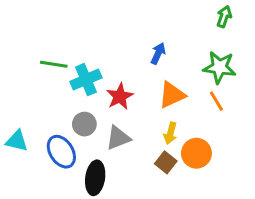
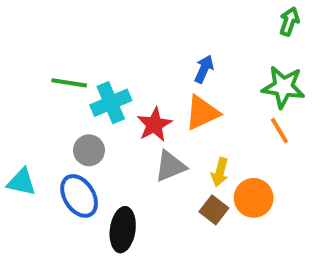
orange triangle: (172, 95) -> (202, 113), moved
gray circle: (84, 124) -> (89, 150), moved
gray triangle: (118, 138) -> (170, 166), moved

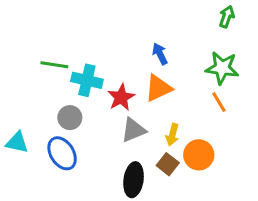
blue arrow: (204, 69) -> (160, 54), turned -50
cyan cross: (111, 103) -> (87, 80), turned 36
black ellipse: (123, 230) -> (134, 180), moved

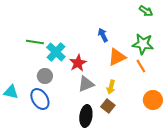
green arrow: (227, 17) -> (146, 11), turned 104
cyan cross: (87, 80) -> (56, 52), turned 30
orange triangle: (158, 88) -> (117, 57), moved
orange circle: (199, 155) -> (153, 100), moved

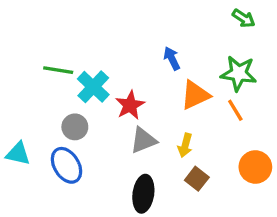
brown square: (108, 106) -> (197, 179), moved

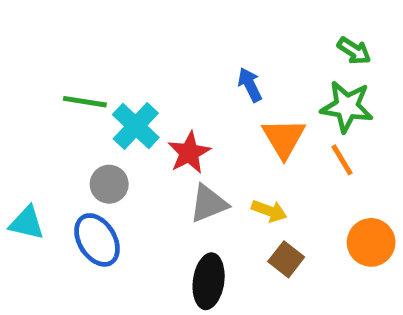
green arrow: (244, 18) -> (354, 51), moved
orange triangle: (195, 95) -> (284, 138), turned -36
yellow arrow: (185, 145) -> (269, 211), turned -85

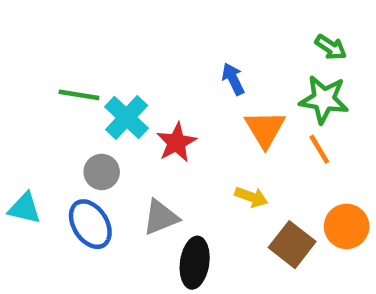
gray triangle: (209, 204) -> (161, 217), moved
brown square: (286, 259) -> (292, 245), moved, size x1.4

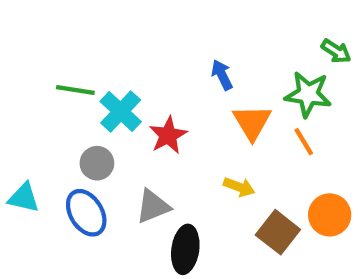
green arrow: (331, 47) -> (336, 51), moved

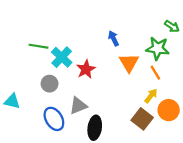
yellow arrow: (239, 187) -> (151, 96), moved, turned -72
blue ellipse: (86, 213) -> (54, 119), moved

